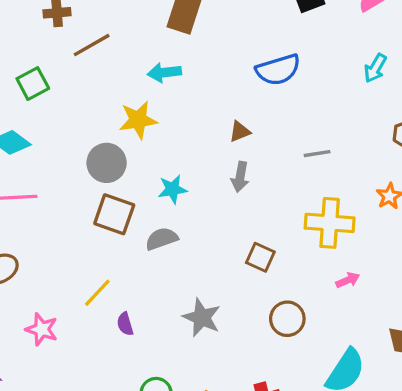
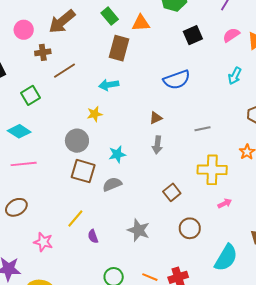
yellow star: (138, 120) -> (95, 114), size x0.7
brown square: (260, 257) -> (172, 192), turned 30

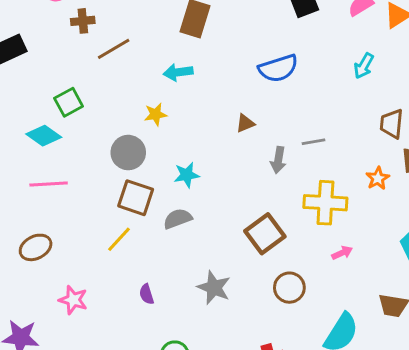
green square: (31, 95) -> (69, 102), moved
gray arrow: (157, 145) -> (278, 160), moved
brown square: (172, 192) -> (265, 234), size x1.5
yellow line: (75, 219) -> (119, 239), moved

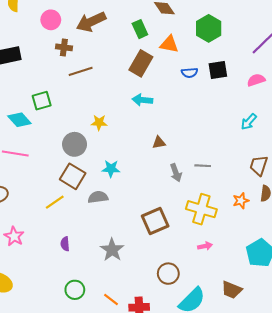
blue semicircle: (278, 68) -> (190, 73), moved, size x0.6
cyan arrow: (178, 72) -> (142, 100), moved
gray arrow: (278, 160) -> (176, 173), turned -42
brown circle: (289, 288) -> (168, 274), moved

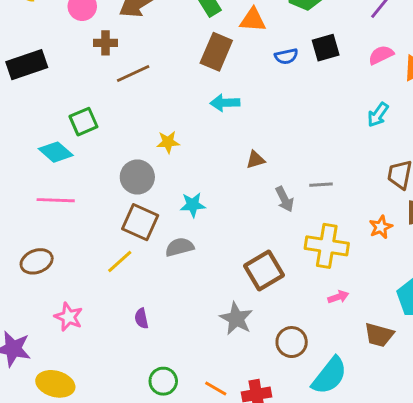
gray star: (112, 250) -> (236, 319), moved
brown trapezoid: (232, 290) -> (379, 335), moved

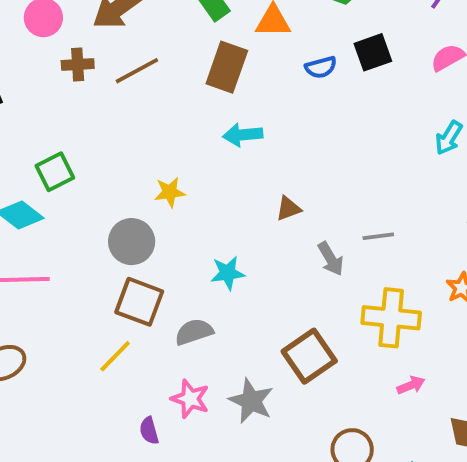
brown line: (133, 73) -> (137, 71), moved
cyan star: (193, 205) -> (228, 273), moved
pink star: (69, 317) -> (190, 399), moved
gray star: (236, 319) -> (251, 401), moved

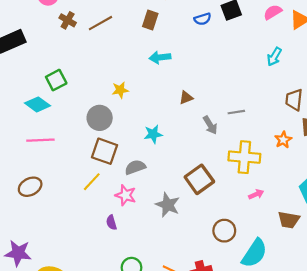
brown cross: (78, 65) -> (68, 20), turned 35
brown rectangle: (227, 67) -> (150, 20), size x0.7
pink star: (190, 399) -> (126, 195), moved

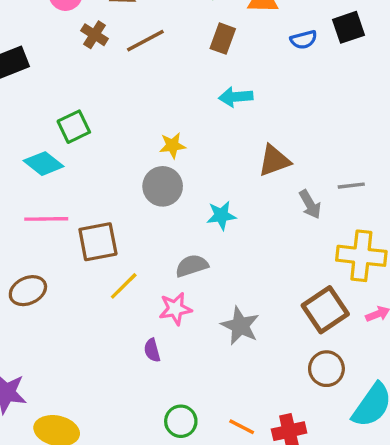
brown triangle: (186, 98) -> (274, 161), size x1.5
gray circle: (100, 118) -> (163, 186), moved
brown square: (104, 151) -> (98, 242), moved, turned -32
brown square: (199, 179) -> (325, 310), moved
pink star: (126, 195) -> (175, 309), turned -30

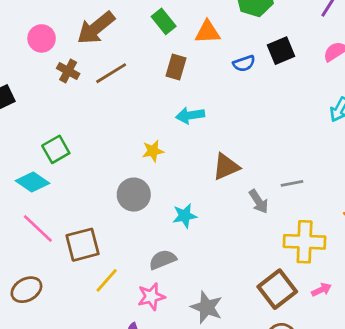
yellow star: (172, 145) -> (153, 151), moved
pink line: (46, 219) -> (38, 228), turned 48

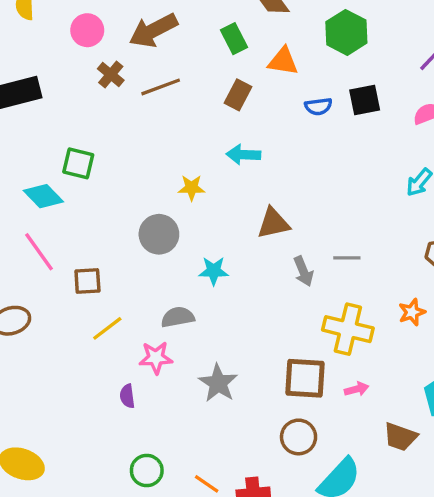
green square: (56, 149) -> (78, 163), turned 32
brown square: (83, 245) -> (87, 281), size x0.7
brown square: (277, 289) -> (305, 378), turned 30

